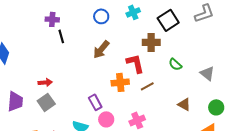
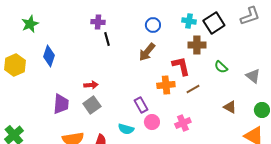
cyan cross: (133, 12) -> (189, 21), moved, turned 32
blue circle: (101, 16) -> (153, 25), moved

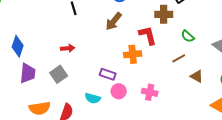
blue diamond: (49, 56) -> (18, 46), moved
red arrow: (91, 85) -> (68, 48), moved
brown line: (193, 89) -> (179, 58), moved
purple rectangle: (141, 105) -> (108, 74), turned -42
pink cross: (183, 123) -> (150, 92), turned 35

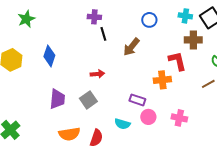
brown arrow: (114, 21) -> (131, 47), moved
blue diamond: (18, 46) -> (49, 56), moved

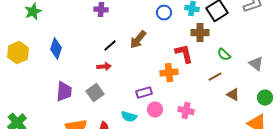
blue circle: (149, 20) -> (164, 13), moved
black line: (103, 34) -> (110, 46), moved, turned 64
purple rectangle: (137, 100) -> (144, 93), turned -35

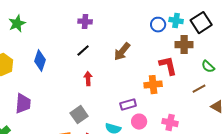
blue circle: (164, 13) -> (158, 25), moved
black line: (110, 46) -> (83, 51), moved
red arrow: (104, 67) -> (88, 79), turned -88
purple trapezoid: (64, 92) -> (23, 104), moved
gray square: (95, 93) -> (79, 115), moved

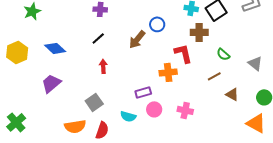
blue circle: (158, 25) -> (157, 24), moved
blue diamond: (40, 61) -> (55, 48), turned -65
purple trapezoid: (23, 104) -> (51, 83), moved, turned -135

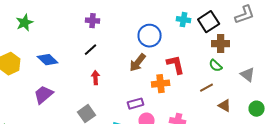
blue circle: (157, 24) -> (150, 36), size x1.5
brown cross: (199, 32) -> (221, 44), moved
brown arrow: (137, 39) -> (138, 63), moved

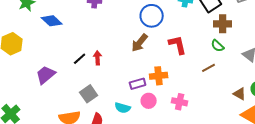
black line: (91, 50) -> (80, 59), moved
blue diamond: (48, 60) -> (52, 21), moved
orange cross: (161, 84) -> (159, 76), moved
brown triangle: (225, 106) -> (240, 94), moved

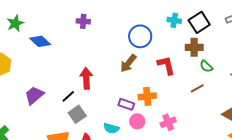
brown cross: (223, 24) -> (194, 47), moved
red arrow: (98, 58) -> (86, 78), size x1.5
black line: (80, 59) -> (68, 96), moved
purple rectangle: (138, 84) -> (126, 104), turned 35
pink cross: (180, 102) -> (168, 122), turned -35

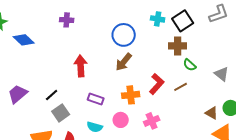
brown arrow: (128, 63) -> (124, 62), moved
red L-shape: (166, 65) -> (157, 84), moved, turned 55
red arrow: (86, 78) -> (81, 66), moved
purple rectangle: (126, 104) -> (96, 99), moved

